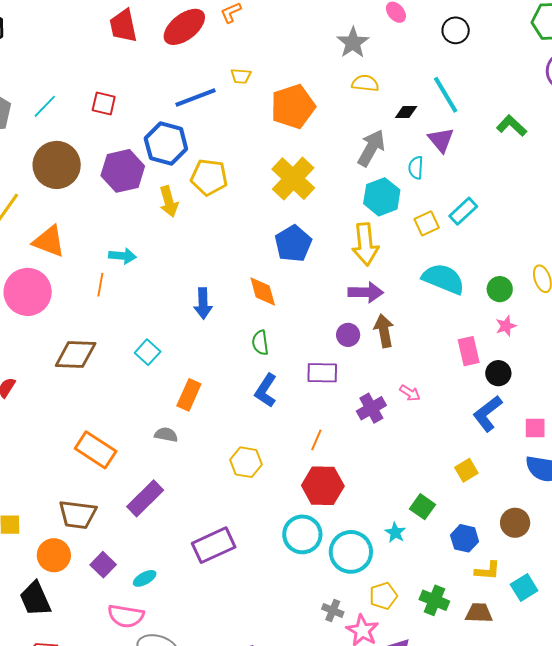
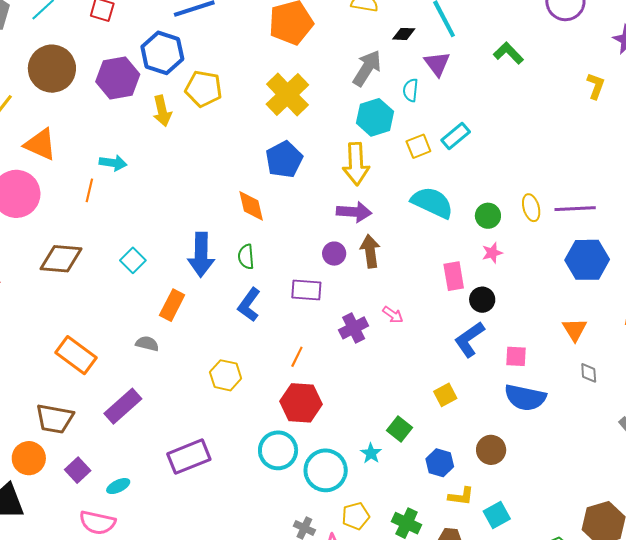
blue arrow: (203, 303) -> (201, 255), moved, size x1.4

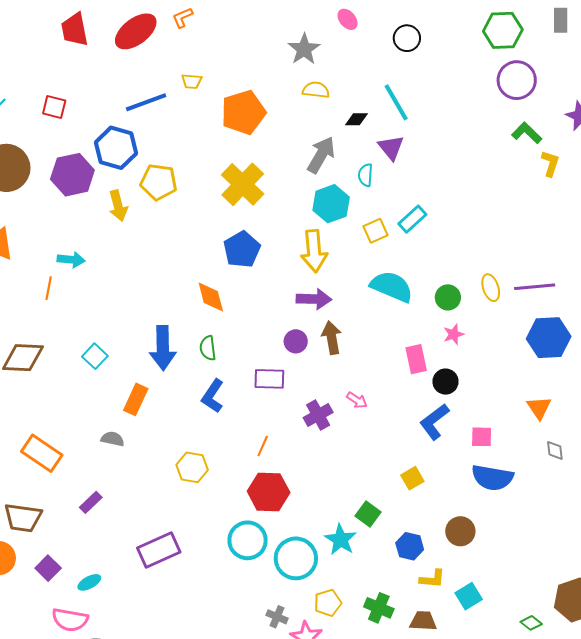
green L-shape: (508, 53) -> (527, 133), moved
purple rectangle: (123, 406) -> (91, 502), size x0.6
cyan star: (371, 453) -> (341, 540), size x1.5

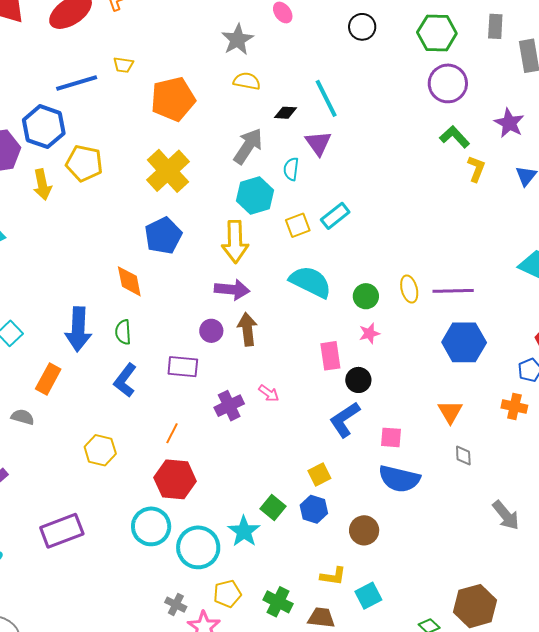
black circle: (407, 38) -> (362, 27), moved
blue hexagon: (410, 546) -> (314, 509), moved

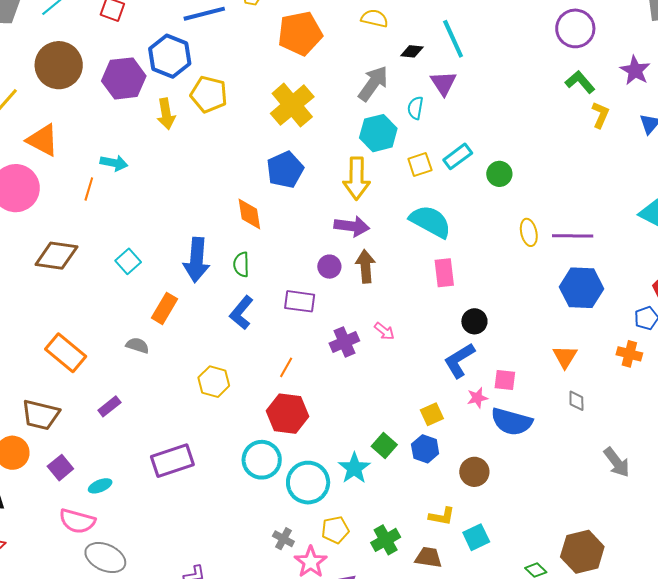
green circle: (366, 296) -> (499, 174), moved
pink star: (369, 333) -> (477, 398), moved
pink rectangle: (330, 356) -> (444, 273), moved
green cross: (278, 602) -> (386, 540), turned 32

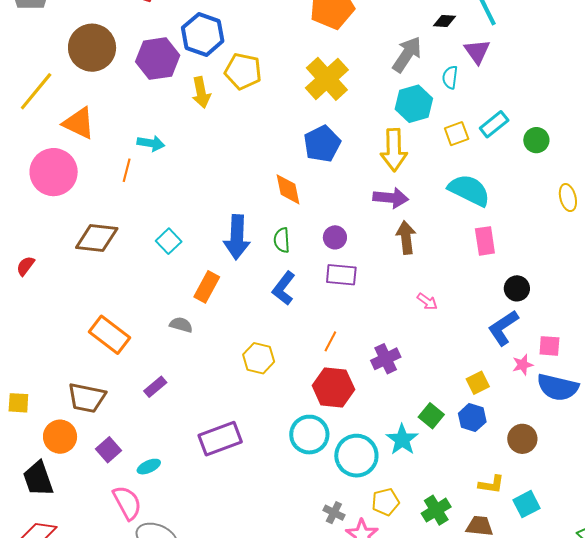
purple circle: (329, 267) -> (335, 237), moved
purple cross: (344, 342) -> (386, 359), moved
pink semicircle: (77, 521) -> (127, 503), turned -132

